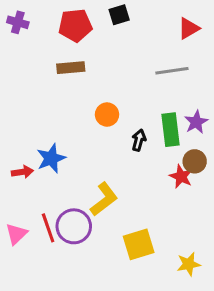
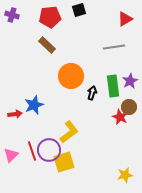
brown rectangle: (71, 68) -> (47, 45), turned 48
orange circle: (107, 115) -> (71, 76), size x1.6
yellow square: (139, 244) -> (64, 162), moved

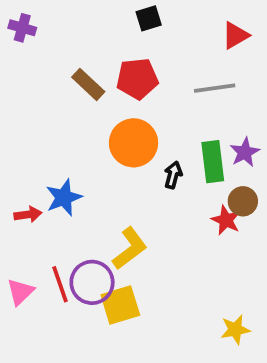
red pentagon: (50, 17) -> (137, 79), moved

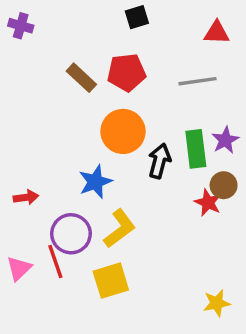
red triangle: (235, 35) -> (217, 33), turned 32
black arrow: (173, 175) -> (159, 161), size x1.4
blue star: (64, 198) -> (95, 182), moved
purple circle: (92, 282) -> (71, 234), moved

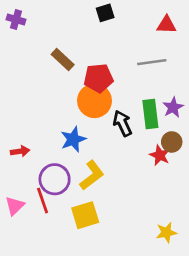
red pentagon: (126, 73) -> (98, 78), moved
black arrow: (159, 161) -> (122, 123), turned -40

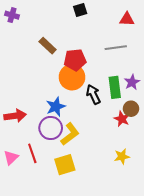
red arrow: (20, 151) -> (15, 116), size x1.5
purple circle: (55, 179) -> (51, 128), moved
yellow star: (166, 232) -> (122, 156), moved

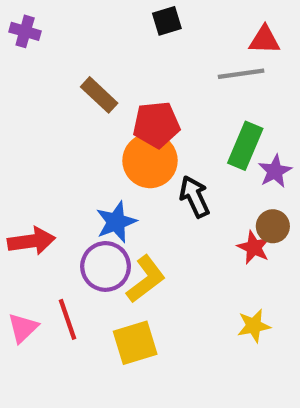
gray line: (116, 48) -> (241, 74), moved
green rectangle: (115, 87) -> (245, 146), moved, turned 30

